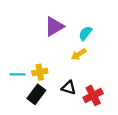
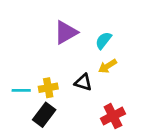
yellow arrow: (79, 54) -> (108, 66), moved
black triangle: (69, 88) -> (83, 82), moved

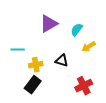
yellow arrow: (108, 66) -> (89, 47), moved
cyan line: (21, 90) -> (18, 50), moved

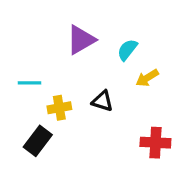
black rectangle: (33, 85) -> (38, 141), moved
red cross: (84, 86) -> (155, 143), moved, turned 30

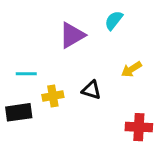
cyan semicircle: (127, 50) -> (114, 20), moved
black rectangle: (38, 141) -> (19, 112), moved, turned 45

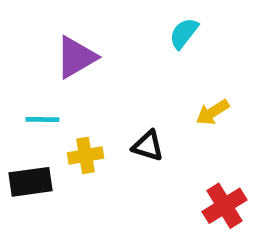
purple triangle: (72, 35) -> (76, 57), moved
red cross: (139, 127) -> (225, 206), turned -35

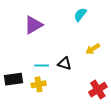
cyan line: (42, 119) -> (42, 66), moved
yellow cross: (86, 155) -> (39, 84), moved

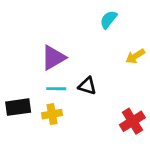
purple triangle: (33, 25) -> (53, 58), moved
yellow arrow: (93, 49) -> (135, 56), moved

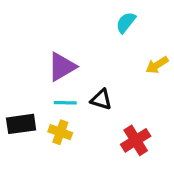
yellow cross: (52, 114) -> (60, 132), turned 30
red cross: (132, 121) -> (136, 140), moved

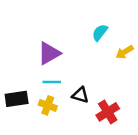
cyan semicircle: (126, 22) -> (100, 33), moved
black triangle: (101, 99) -> (80, 95), moved

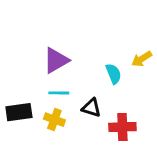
cyan semicircle: (100, 33) -> (114, 74), moved, turned 120
red cross: (108, 112) -> (122, 127), turned 30

